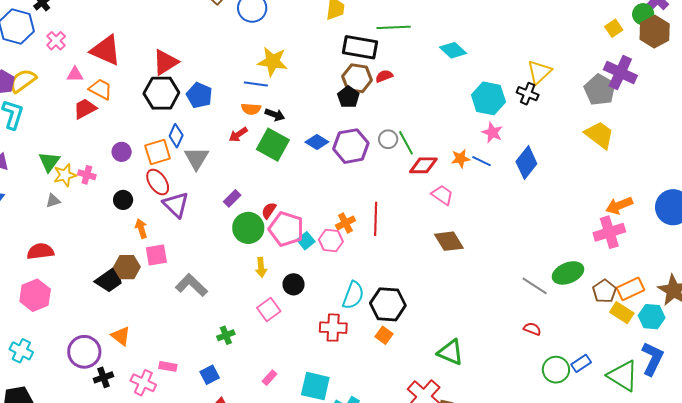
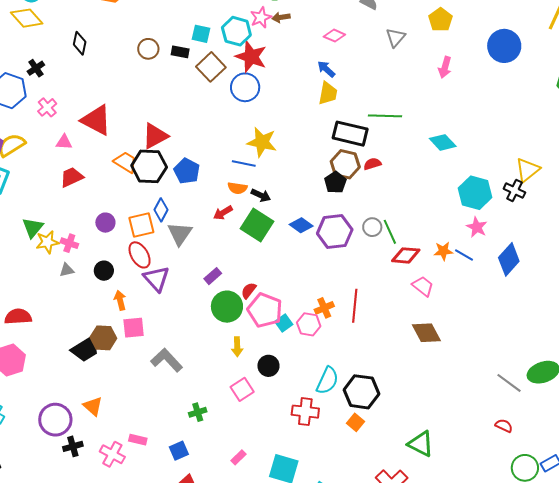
orange trapezoid: (101, 89) -> (125, 162), moved
gray triangle: (53, 201) -> (67, 270), moved

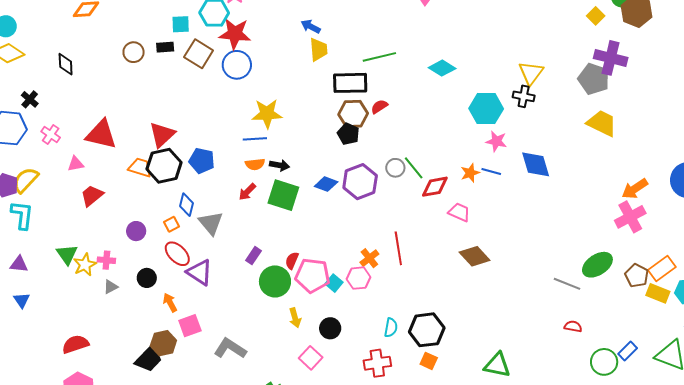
orange square: (141, 225) -> (172, 224), size x0.6
blue diamond: (509, 259) -> (536, 164), turned -44
cyan semicircle: (327, 381) -> (391, 328), size x0.7

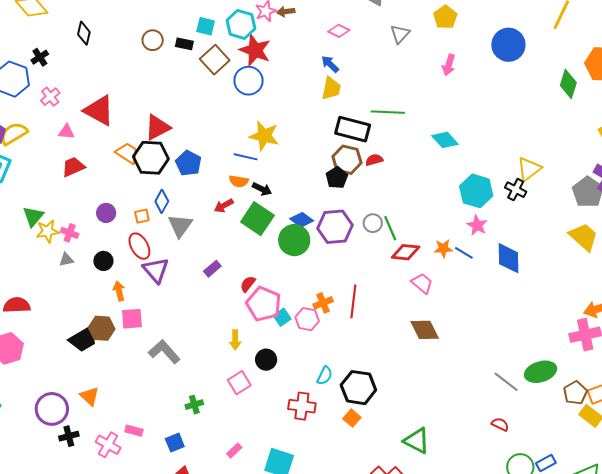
green circle: (275, 281) -> (294, 240), moved

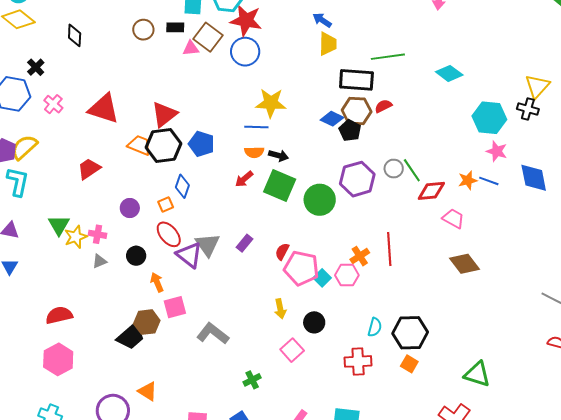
pink triangle: (66, 132) -> (191, 48), moved
blue diamond: (302, 220) -> (332, 119), moved
gray triangle: (180, 226) -> (208, 245), moved

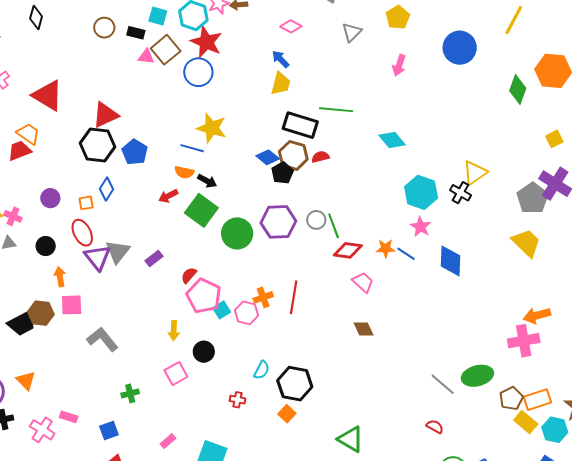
orange trapezoid: (139, 145) -> (28, 134), moved
brown diamond: (464, 264) -> (363, 329), size x0.7
red cross: (358, 361) -> (238, 400), size x0.6

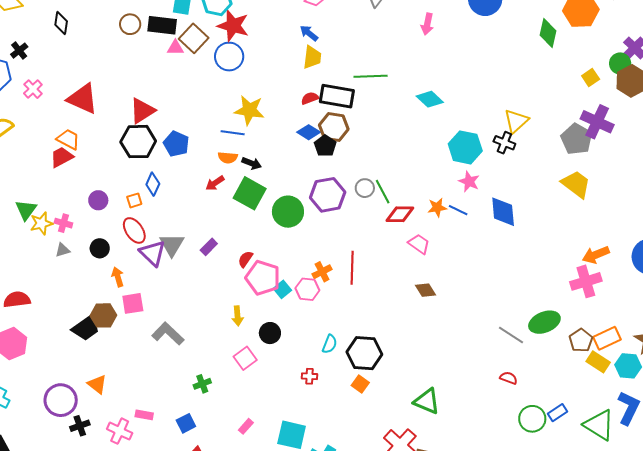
black rectangle: (136, 33) -> (162, 25), size x1.6
red semicircle: (320, 157) -> (310, 98), moved

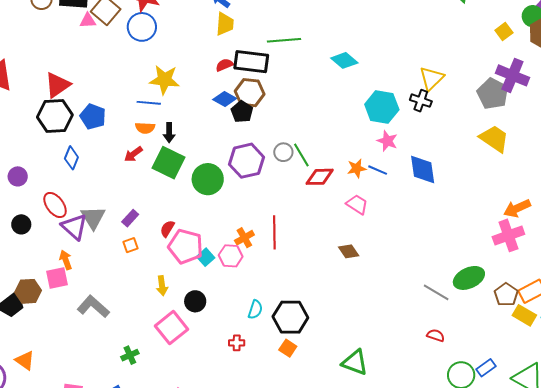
black arrow: (252, 163) -> (169, 133), turned 72
orange square: (134, 200) -> (131, 245), moved
pink trapezoid: (419, 244) -> (357, 204), moved
orange arrow: (118, 277) -> (66, 260), moved
pink square: (245, 358) -> (172, 328), size x1.4

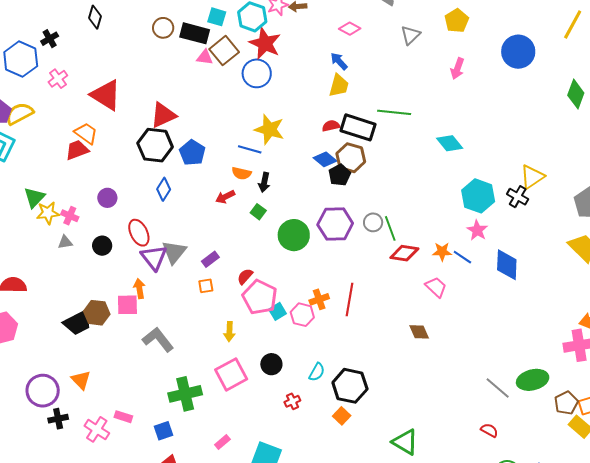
green square: (169, 163) -> (258, 212), size x0.5
black circle: (195, 301) -> (271, 364), moved
red cross: (237, 343) -> (292, 401), turned -35
green cross: (130, 355) -> (185, 394), size x1.8

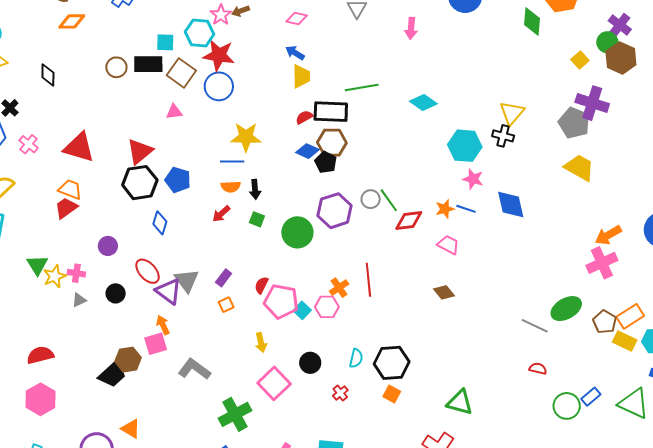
pink triangle: (205, 57) -> (174, 112), moved

